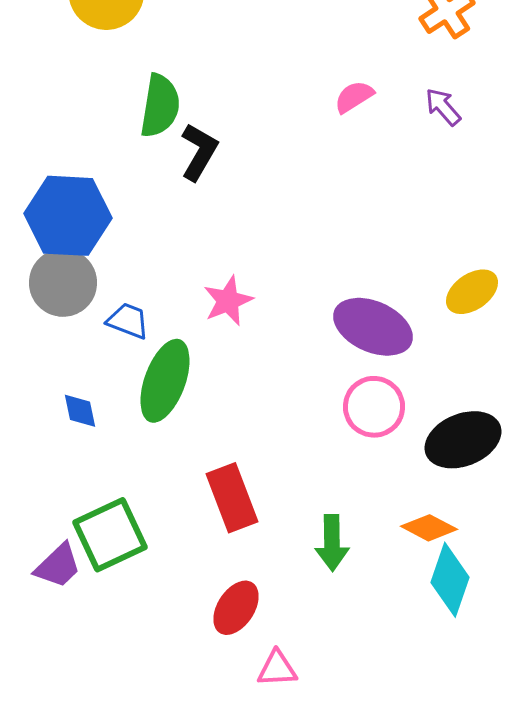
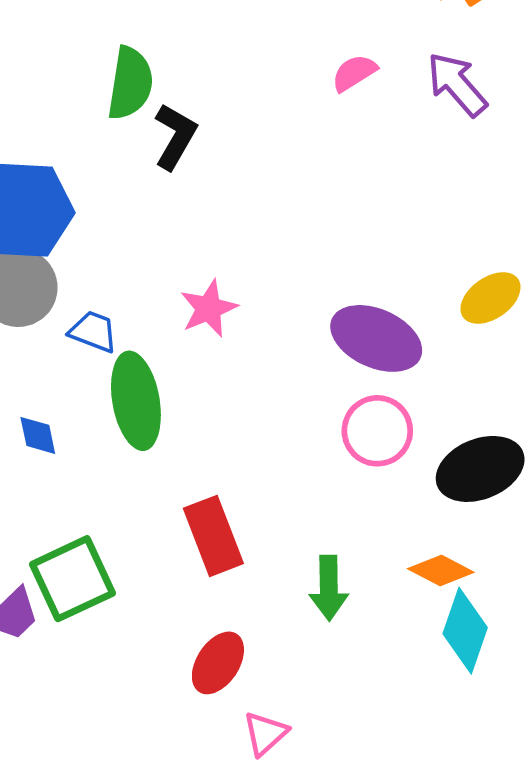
purple arrow: (443, 107) -> (457, 84), size x1.5
green ellipse: (165, 381) -> (136, 401), turned -30
pink triangle: (277, 669) -> (265, 733), turned -39

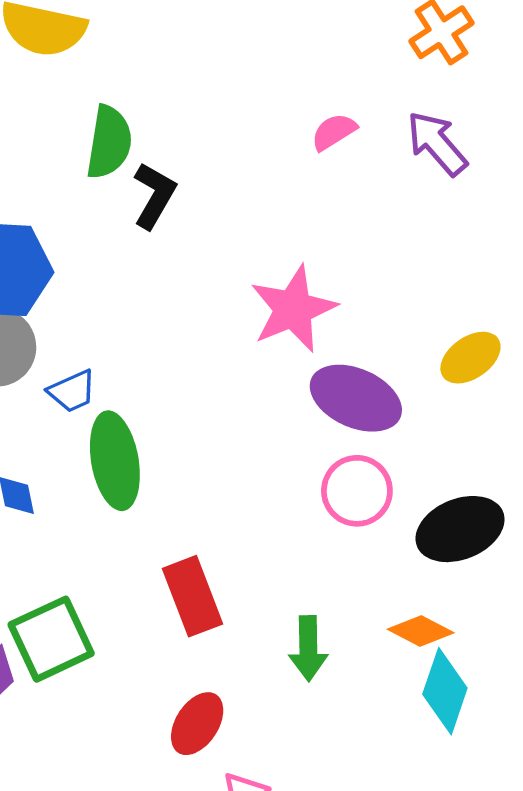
pink star: (209, 308) -> (293, 309), moved, size x1.5
blue trapezoid: (93, 332) -> (72, 391), turned 135

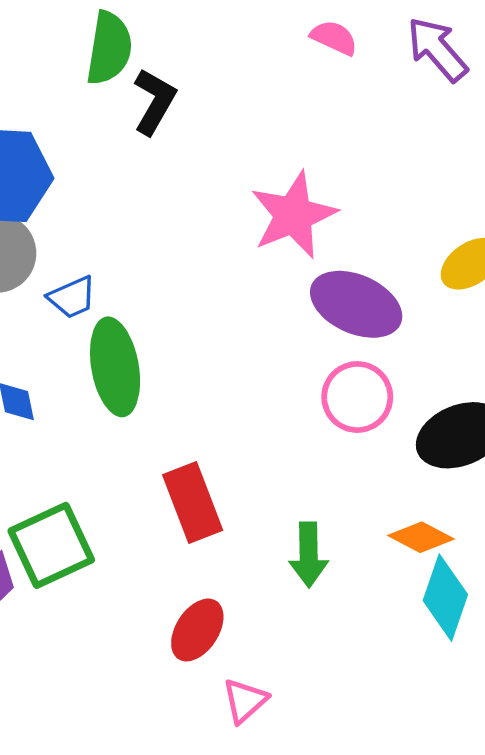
pink semicircle: (334, 132) -> (334, 38), turned 57

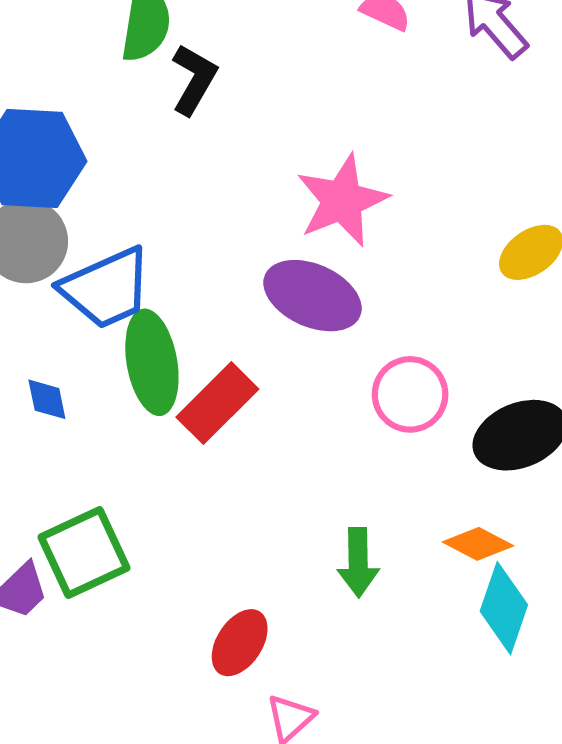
blue trapezoid: (72, 297) -> (106, 288), size x1.8
purple ellipse: (356, 304) -> (312, 296), moved
red rectangle: (193, 502) -> (217, 403), moved, turned 66

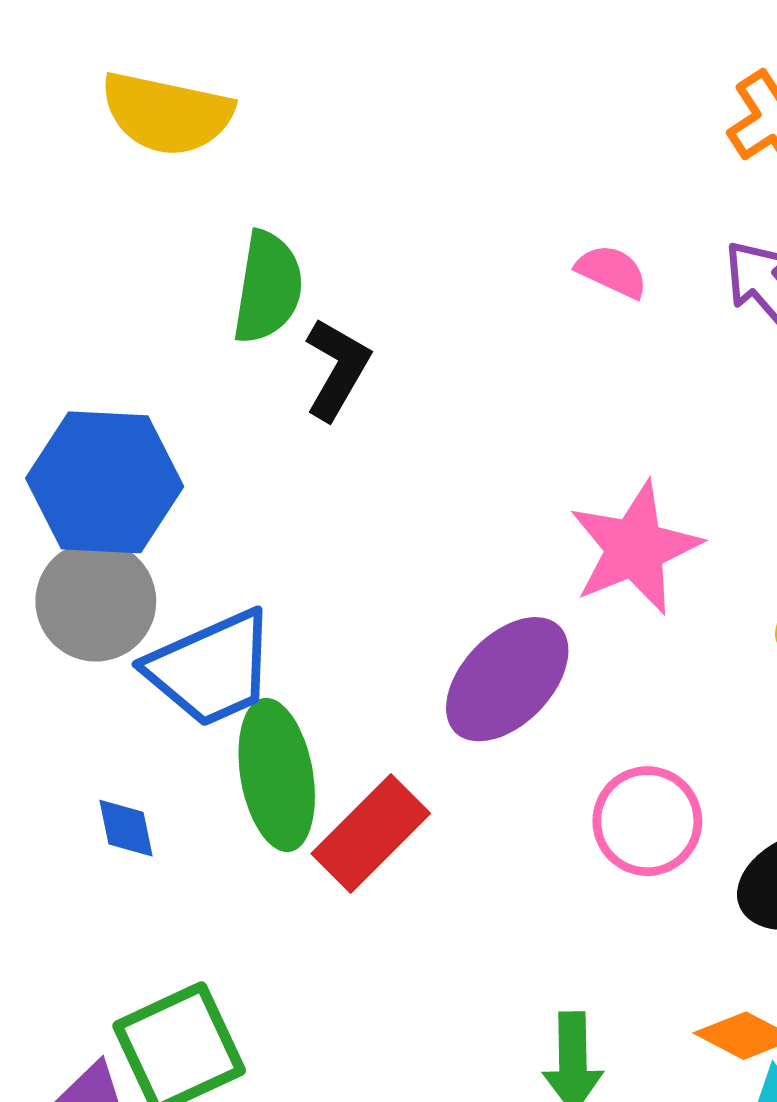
pink star: (342, 200) -> (635, 548), moved
purple ellipse: (312, 296) -> (507, 679), turned -70

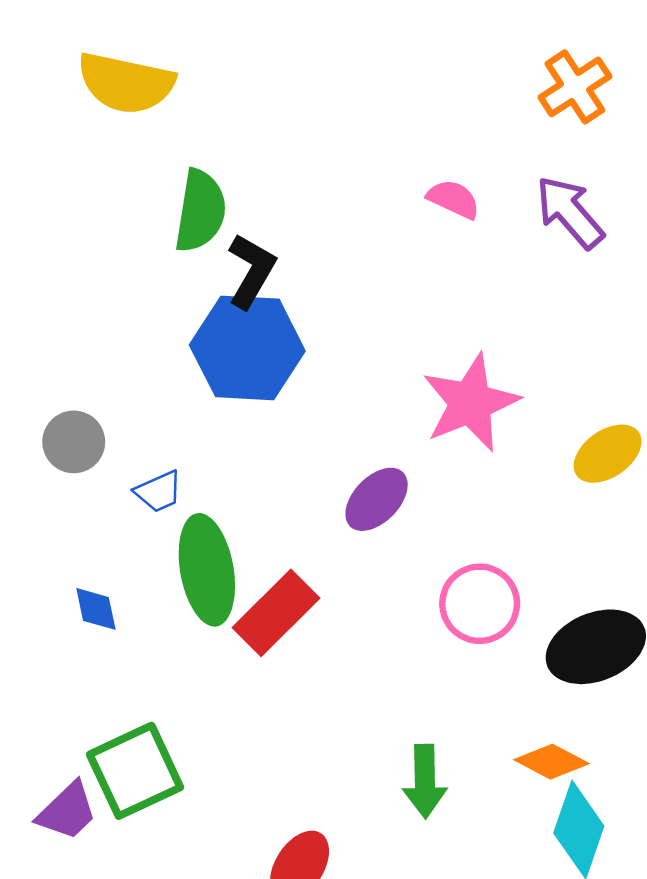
blue hexagon: (105, 482) -> (247, 348), moved
gray circle: (96, 601) -> (74, 442), size x0.7
blue trapezoid: (211, 669) -> (159, 491), size x0.5
purple ellipse: (507, 679) -> (377, 499), size x0.7

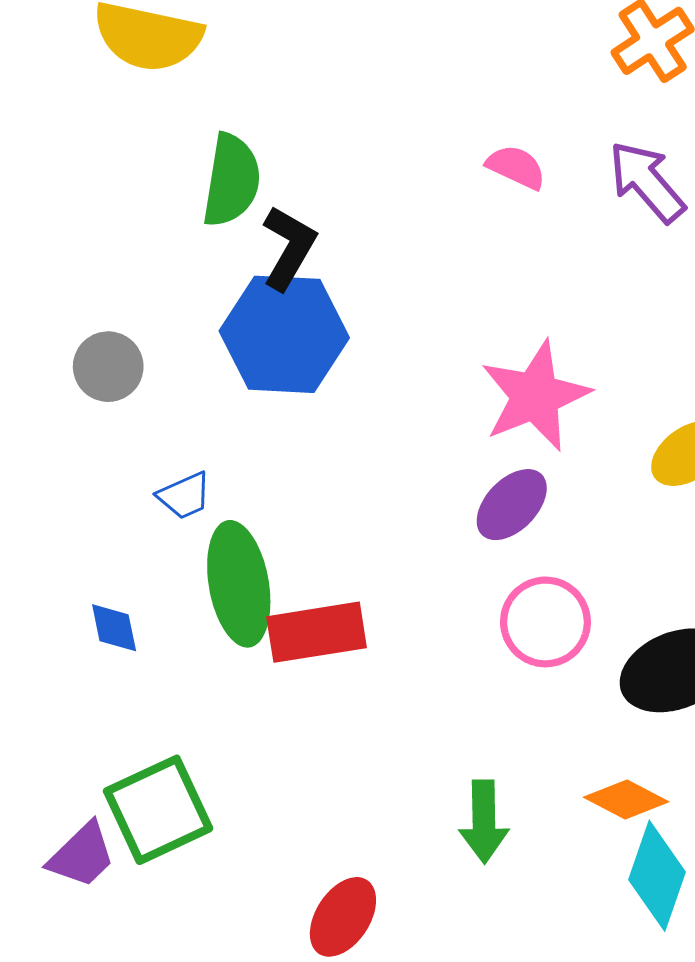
gray circle: (74, 442) -> (108, 367), moved
purple ellipse: (377, 499) -> (512, 505), moved
red rectangle: (276, 613) -> (317, 632), turned 36

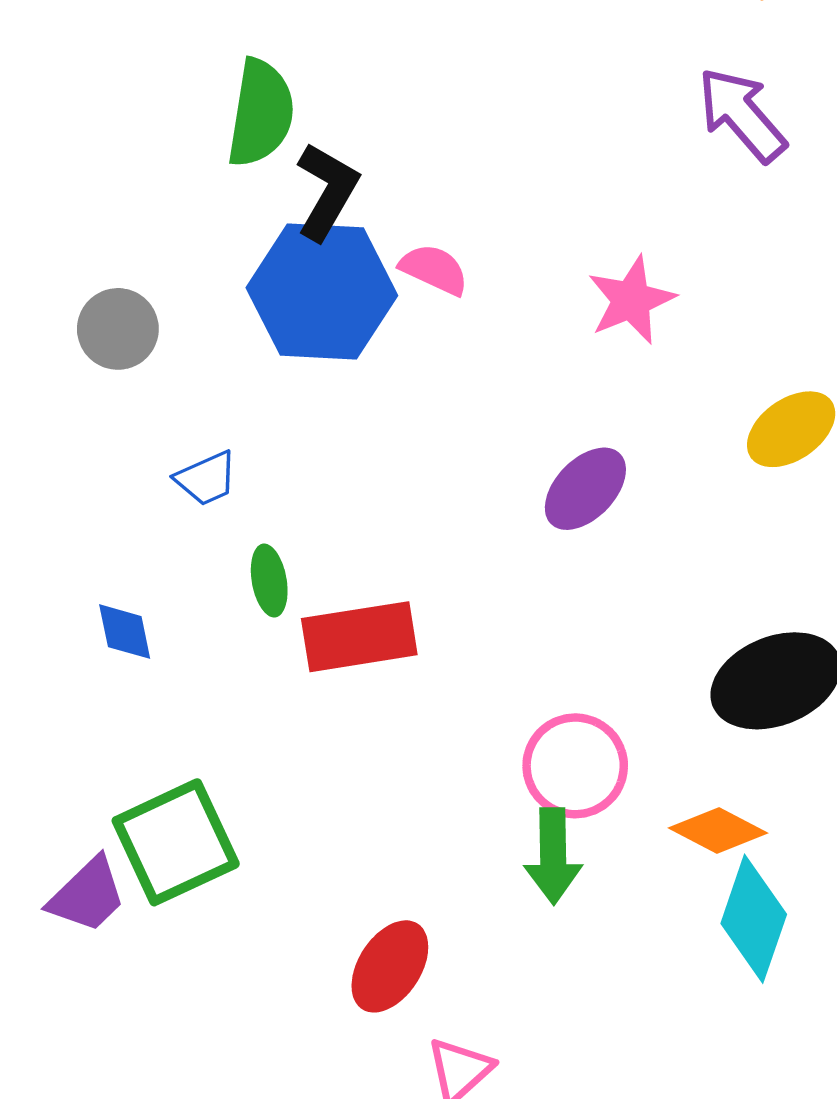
pink semicircle: (516, 167) -> (434, 269), moved
pink star: (535, 396) -> (631, 300), moved, size x0.7
green ellipse: (239, 584) -> (269, 581), size x0.5
pink circle: (545, 622) -> (575, 766), moved

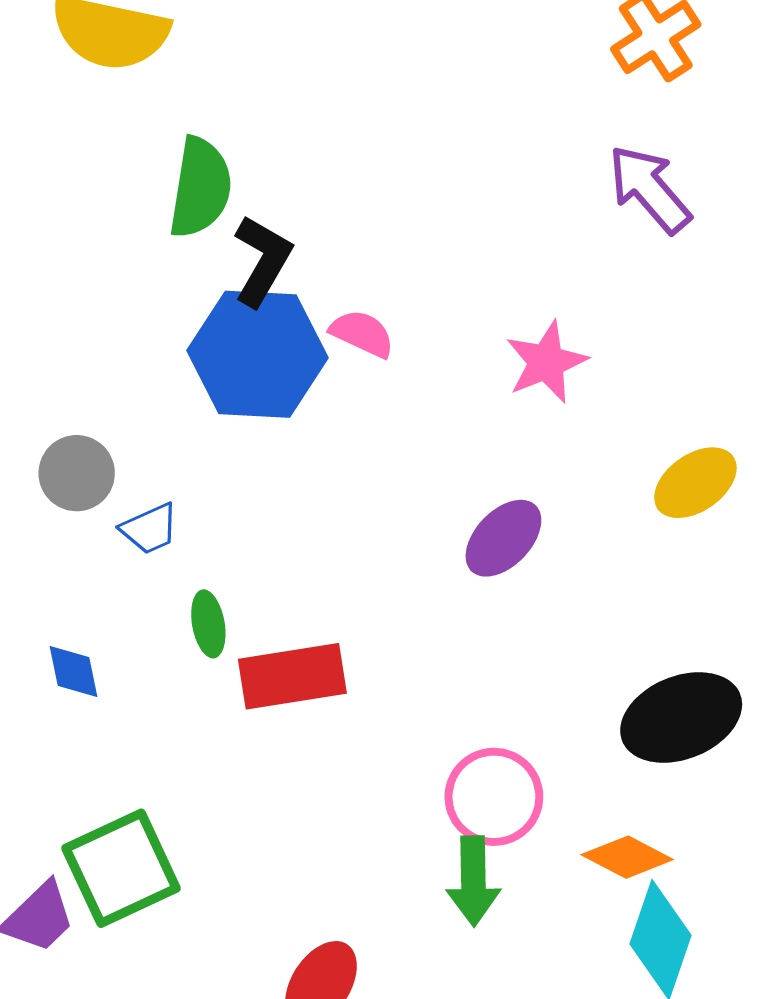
gray circle: (118, 329) -> (77, 473), moved

